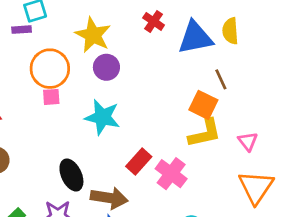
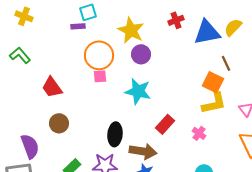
red cross: (154, 21) -> (176, 20), turned 35
yellow semicircle: (230, 31) -> (233, 27), turned 48
pink cross: (171, 174) -> (199, 133), moved, size x0.6
black ellipse: (71, 175) -> (115, 134), turned 30

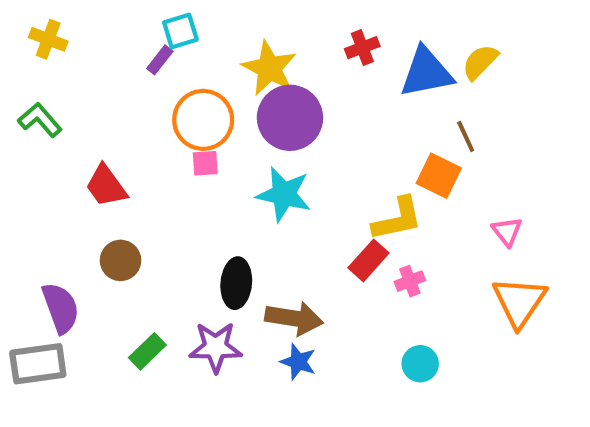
purple rectangle: (78, 26) -> (160, 60), turned -48
purple circle: (141, 54) -> (290, 118), size x1.6
yellow L-shape: (214, 103) -> (397, 219), moved
red rectangle: (165, 124) -> (369, 260), moved
pink cross: (199, 133) -> (410, 281), turned 32

